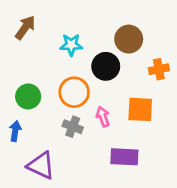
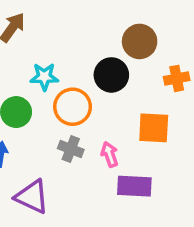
cyan star: (71, 45) -> (44, 77), moved
pink arrow: (103, 117) -> (110, 154), moved

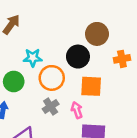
orange square: (154, 128) -> (91, 86), moved
gray cross: (71, 149) -> (51, 106), turned 35

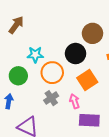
orange square: (91, 86) -> (87, 80), turned -36

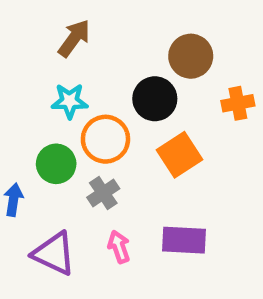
brown arrow: (16, 25) -> (74, 38), moved
green circle: (18, 76) -> (56, 164), moved
pink arrow: (74, 101) -> (119, 247), moved

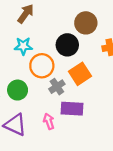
green circle: (56, 164) -> (18, 90), moved
gray cross: (103, 193) -> (57, 87), moved
purple rectangle: (184, 240) -> (72, 109), moved

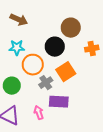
brown arrow: (26, 14) -> (19, 20), turned 78

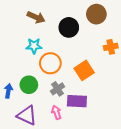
brown circle: (71, 28) -> (96, 14), moved
black circle: (55, 47) -> (69, 27), moved
gray cross: (46, 83) -> (58, 89), moved

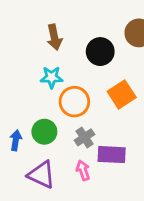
brown arrow: (36, 17) -> (54, 37), turned 54
orange square: (84, 70) -> (122, 94), moved

